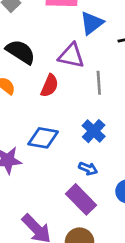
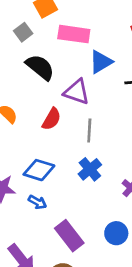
black semicircle: (21, 52) -> (40, 67), moved
gray line: (99, 83) -> (89, 130), moved
blue arrow: (88, 169) -> (37, 202), moved

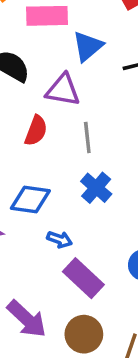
blue arrow: (37, 202) -> (60, 239), moved

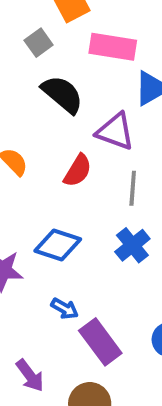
blue arrow: (60, 239) -> (65, 309), moved
purple arrow: (27, 319) -> (30, 375), size x0.7

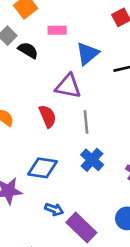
pink rectangle: (113, 47) -> (57, 30), size x0.6
black semicircle: (62, 94) -> (28, 50), moved, size x0.7
red semicircle: (78, 171) -> (48, 116), turned -45

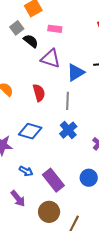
blue triangle: (87, 53) -> (76, 72), moved
purple triangle: (68, 86) -> (51, 59), moved
blue arrow: (54, 209) -> (26, 171), moved

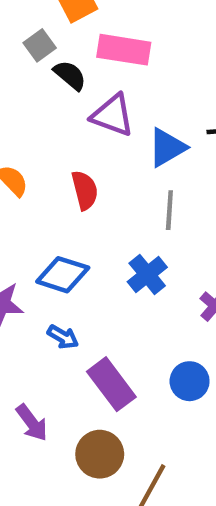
pink rectangle: (55, 29) -> (124, 50), size x1.6
gray line: (67, 101) -> (169, 210), moved
blue arrow: (26, 171) -> (63, 337), moved

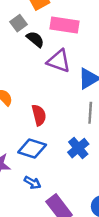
red semicircle: (85, 190) -> (39, 115), moved

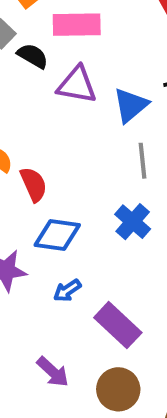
red semicircle: (39, 115) -> (34, 184), moved
blue arrow: (32, 183) -> (67, 290), turned 126

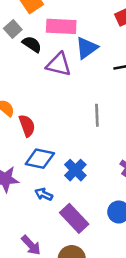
blue triangle: (131, 105) -> (87, 48), moved
blue cross: (133, 222) -> (75, 170), moved
blue arrow: (67, 290) -> (44, 194), turned 54

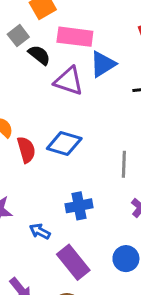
gray line: (97, 115) -> (124, 164), moved
blue diamond: (40, 159) -> (64, 143), moved
blue cross: (75, 170) -> (79, 206), turned 30

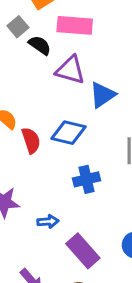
blue triangle: (103, 64) -> (102, 95), moved
blue cross: (79, 206) -> (87, 179), moved
blue arrow: (40, 231) -> (48, 221), turned 150

